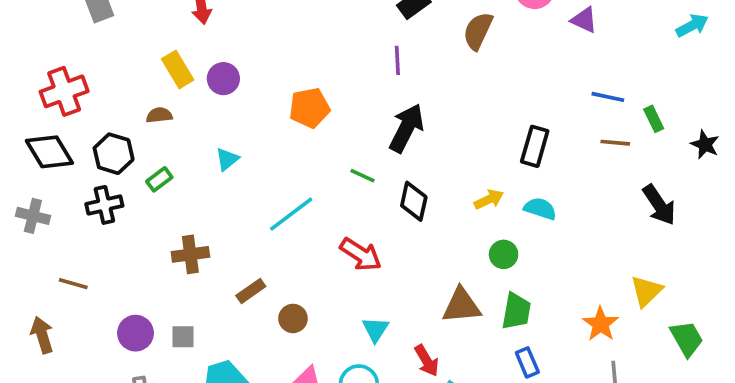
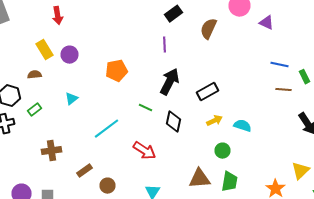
black rectangle: (535, 146) -> (208, 92), moved, turned 45

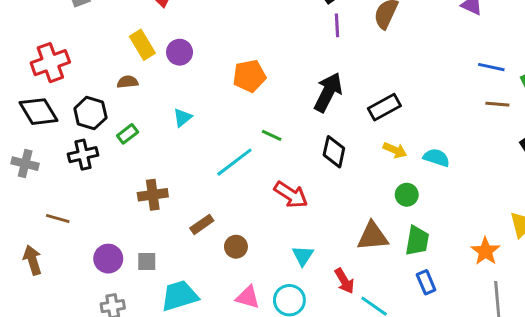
purple line: (164, 45) -> (337, 25), moved
green line: (146, 108) -> (272, 135), moved
yellow arrow: (214, 121) -> (395, 150), turned 49

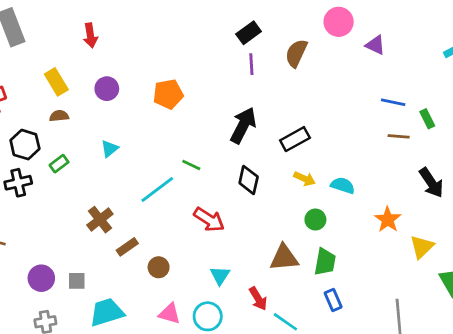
yellow rectangle: (142, 45) -> (56, 82), moved
orange pentagon: (249, 76) -> (168, 94), moved
brown cross: (153, 195) -> (100, 220), moved, turned -30
orange star: (485, 251) -> (388, 220), moved

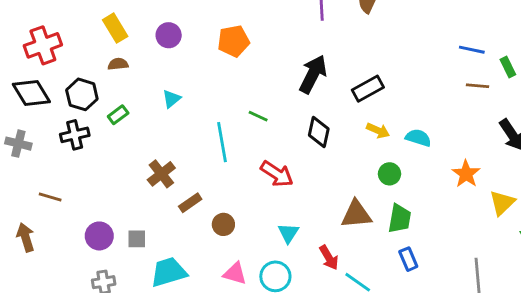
cyan line: (157, 190) -> (222, 142), turned -63

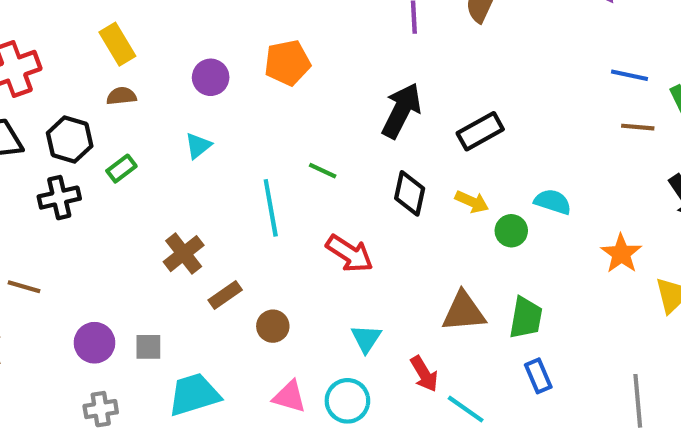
purple circle: (169, 35) -> (211, 77), moved
yellow arrow: (378, 131) -> (472, 202), moved
green circle: (389, 174) -> (511, 231), moved

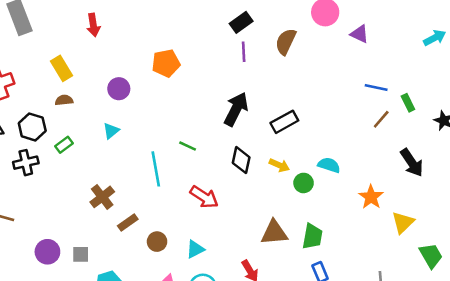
orange pentagon: (287, 63) -> (166, 63), moved
brown line: (638, 127) -> (381, 119), turned -54
cyan triangle: (366, 339) -> (195, 249), moved, turned 30

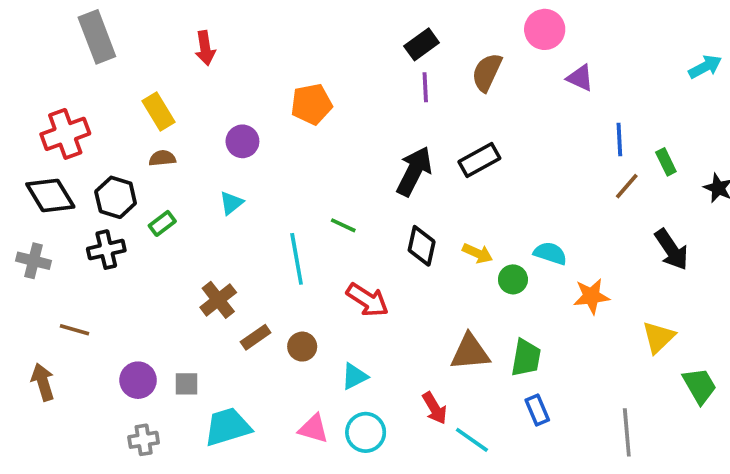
purple triangle: (360, 34) -> (580, 78), moved
blue line: (376, 87) -> (619, 139), turned 75
black rectangle: (284, 122) -> (479, 160), moved
orange star: (371, 197) -> (591, 296), moved, turned 30
brown circle: (157, 242) -> (302, 347), moved

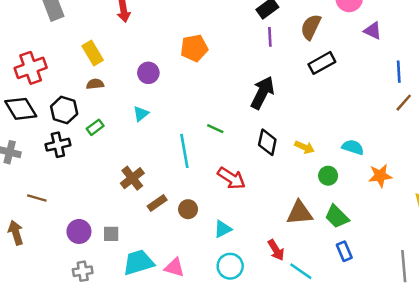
black rectangle: (479, 160) -> (322, 63), moved
green circle: (513, 279) -> (328, 176), moved
green trapezoid: (526, 358) -> (337, 217), turned 125
pink triangle: (313, 429) -> (174, 267), moved

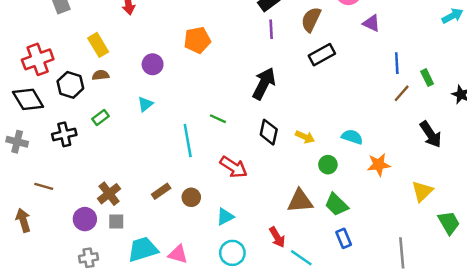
black hexagon: (64, 110) -> (70, 85), moved
brown cross: (132, 178) -> (109, 194), moved

